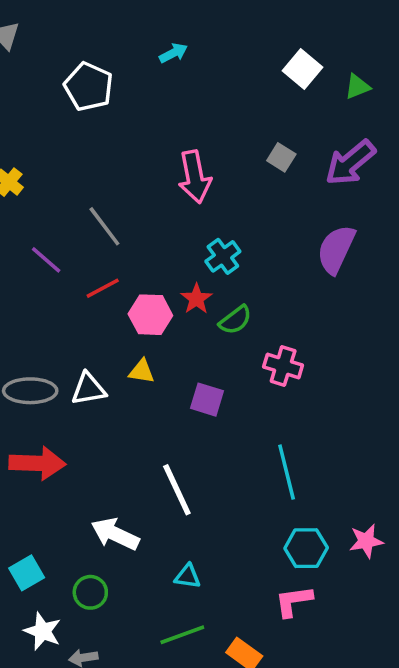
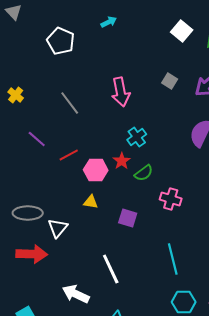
gray line: (104, 226) -> (70, 103), moved
white triangle: (89, 389) -> (58, 228), moved, turned -40

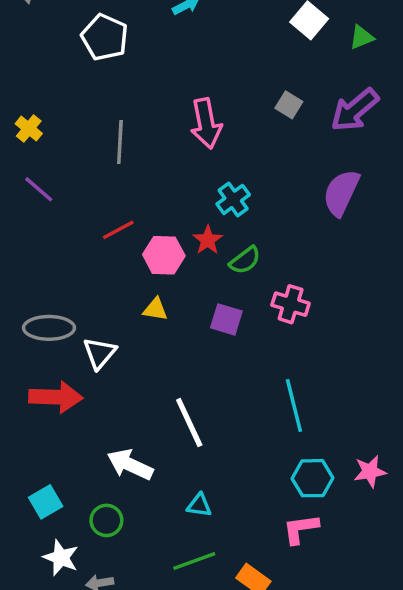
gray line: (70, 103) -> (120, 142), turned 40
purple line: (37, 139) -> (39, 189), moved
purple square: (128, 218) -> (226, 319), moved

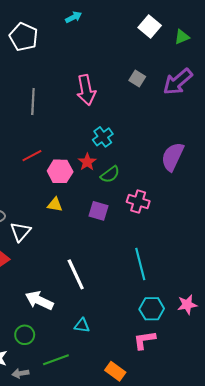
purple semicircle: (341, 193) -> (173, 157), moved
green line: (194, 561) -> (56, 360), moved

